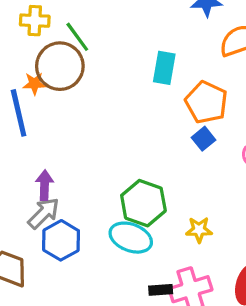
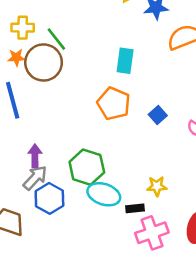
orange star: (34, 84) -> (16, 57), moved
orange pentagon: (206, 102) -> (114, 104), moved
green hexagon: (143, 203) -> (87, 167), moved
black rectangle: (161, 290) -> (135, 208), moved

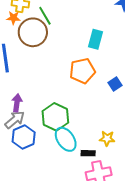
orange star: (16, 57) -> (13, 18), moved
orange pentagon: (114, 104) -> (82, 71), turned 30
cyan ellipse: (104, 194) -> (66, 139), turned 30

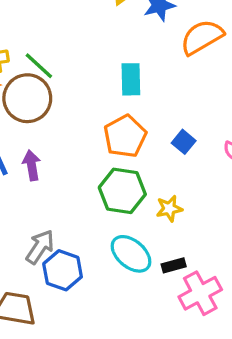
purple arrow: (17, 103) -> (32, 165), moved
green hexagon: (55, 117) -> (122, 191), moved
yellow star: (107, 138) -> (169, 209), moved

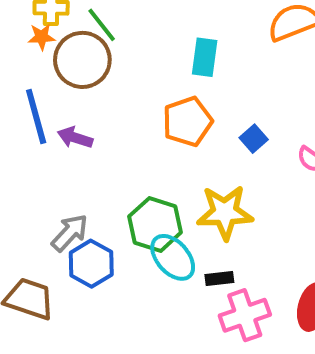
purple arrow: (32, 165) -> (75, 138), turned -72
green hexagon: (122, 191) -> (155, 224), moved
yellow star: (169, 209) -> (225, 212), size x1.8

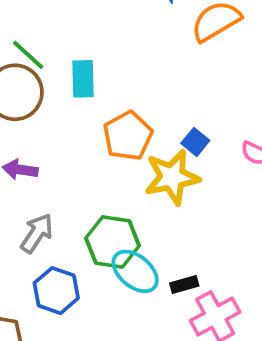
cyan rectangle: (205, 57) -> (83, 79), moved
yellow star: (225, 212) -> (172, 177), moved
gray arrow: (70, 233) -> (37, 233), moved

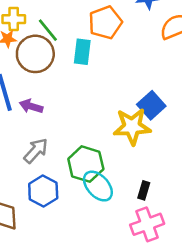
orange pentagon: (128, 136) -> (105, 23), moved
blue square: (195, 142) -> (151, 105), size x1.5
black rectangle: (184, 285) -> (144, 190), moved, turned -66

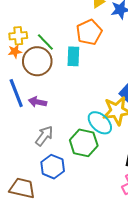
cyan ellipse: (98, 186) -> (100, 123), moved

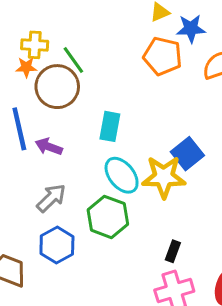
orange pentagon: (89, 32) -> (163, 56), moved, turned 30
cyan rectangle: (73, 56) -> (110, 126), moved
cyan ellipse: (100, 123) -> (122, 175), moved

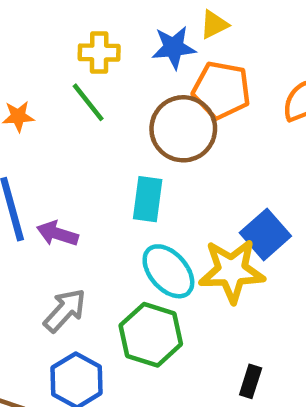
blue star: (191, 29) -> (174, 47), moved
yellow cross: (35, 45) -> (99, 53), moved
brown circle: (57, 87) -> (183, 129), moved

